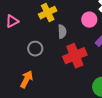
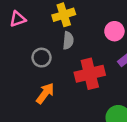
gray semicircle: (62, 32) -> (68, 40), moved
orange arrow: (26, 79) -> (45, 93), moved

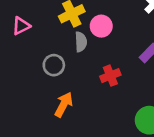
pink circle: (114, 31) -> (101, 26), moved
red cross: (90, 74) -> (110, 76), size x0.6

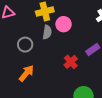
red cross: (110, 76) -> (71, 62), moved, turned -32

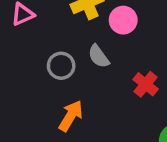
gray semicircle: (47, 32) -> (99, 56), moved, turned 144

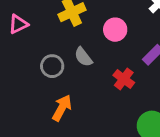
pink circle: (123, 20) -> (115, 30), moved

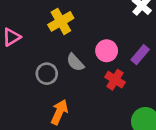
pink circle: (115, 30) -> (107, 51), moved

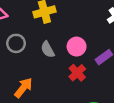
gray circle: (47, 74) -> (16, 43), moved

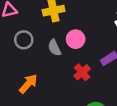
pink circle: (77, 47) -> (76, 39), moved

